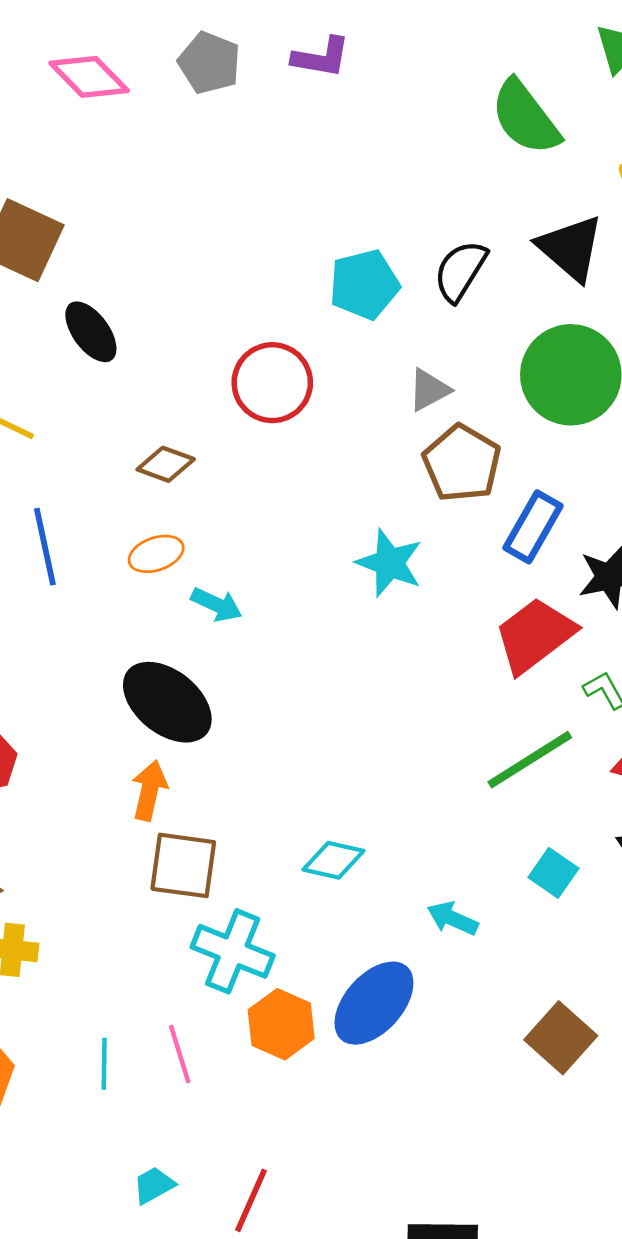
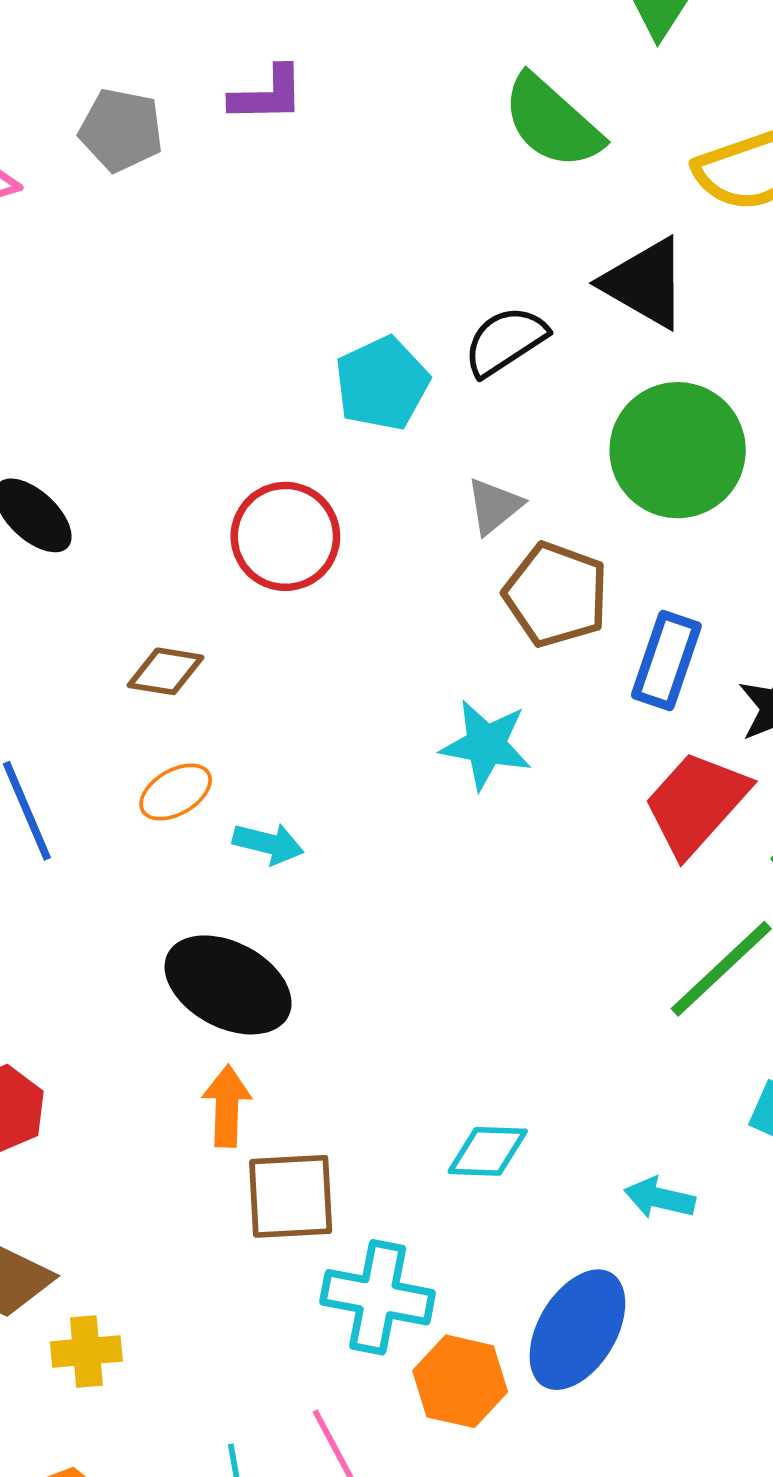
black semicircle: (460, 271) -> (505, 341), turned 36

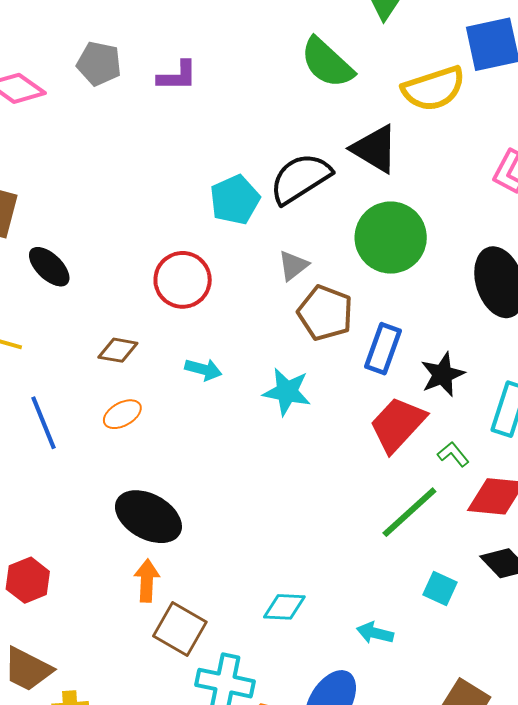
purple L-shape: (267, 94) -> (177, 76), moved
black semicircle: (505, 341) -> (300, 178), size x1.4
cyan arrow: (268, 843) -> (203, 369), moved
brown square: (291, 1196) -> (180, 629), turned 32

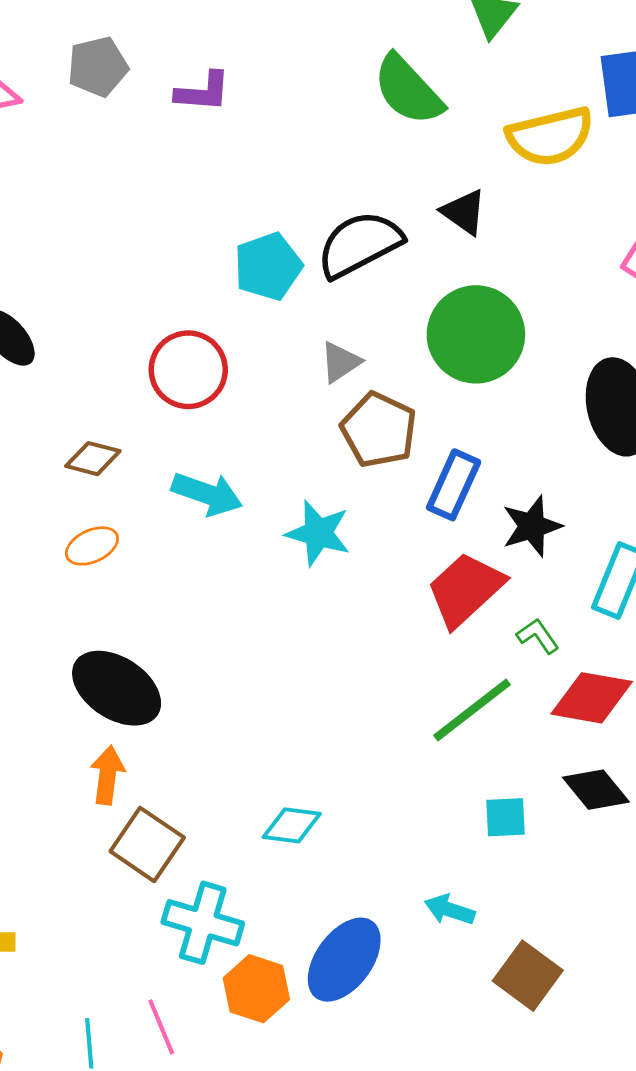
gray pentagon: (99, 64) -> (98, 67), turned -30
black triangle: (375, 149) -> (464, 212), size x0.7
cyan arrow: (203, 369) -> (207, 494), size x1.4
cyan square: (440, 589) -> (505, 817), turned -32
cyan arrow: (375, 633) -> (450, 910), moved

